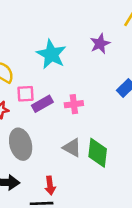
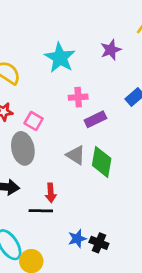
pink square: (26, 94) -> (34, 121), moved, turned 30
purple rectangle: (42, 104) -> (95, 119), moved
pink cross: (74, 104) -> (78, 97), moved

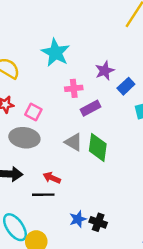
purple star: (111, 50) -> (105, 71), moved
gray ellipse: (23, 148) -> (24, 138), turned -68
red arrow: (51, 193) -> (52, 178), turned 119

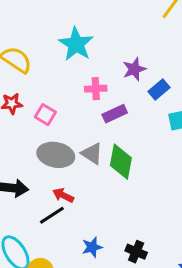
gray ellipse: (24, 138) -> (56, 155), moved
black line: (43, 195) -> (52, 215), turned -35
black cross: (98, 222) -> (136, 252), moved

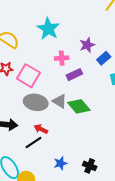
pink square: (45, 115) -> (28, 76), size x1.6
green diamond: (121, 162) -> (79, 106), turned -50

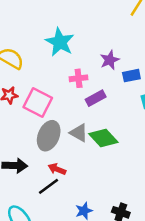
blue rectangle: (104, 58) -> (131, 76), turned 32
gray ellipse: (36, 102) -> (49, 136), turned -75

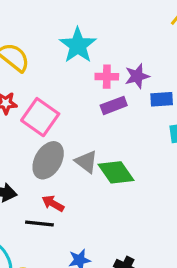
pink cross: (79, 78) -> (107, 77), moved
purple rectangle: (96, 98) -> (114, 105), moved
black line: (49, 186) -> (39, 224), turned 35

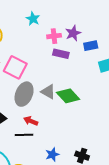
cyan star: (78, 45) -> (33, 19), size x0.6
purple rectangle: (114, 105) -> (61, 54), turned 42

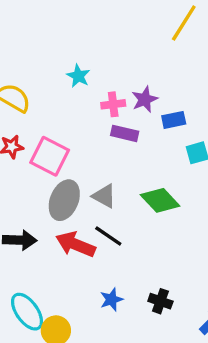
green diamond: (68, 96) -> (160, 200), moved
red arrow: (31, 121) -> (76, 244), size x1.6
black line: (24, 135) -> (108, 236), moved, turned 36

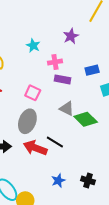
purple star: (145, 99) -> (71, 36), moved
pink square: (50, 156) -> (33, 93), moved, size x0.7
gray triangle: (104, 196) -> (67, 109), moved

